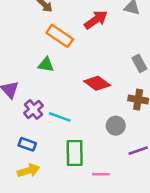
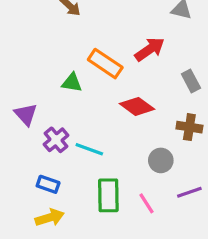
red arrow: (96, 20) -> (150, 49), moved
orange rectangle: (60, 36) -> (105, 64), moved
pink line: (101, 174) -> (147, 203), moved, turned 56

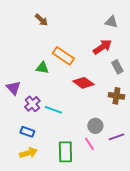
red arrow: (150, 49) -> (102, 47), moved
gray circle: (161, 160) -> (95, 126), moved
green rectangle: (108, 195) -> (65, 152), moved

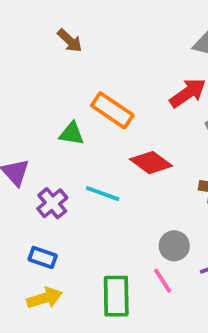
cyan line: (53, 110) -> (103, 194), moved

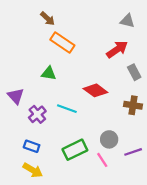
orange rectangle: (112, 110) -> (62, 43), moved
green rectangle: (116, 296) -> (75, 150), moved, turned 65
yellow arrow: (45, 298) -> (33, 170), turned 48

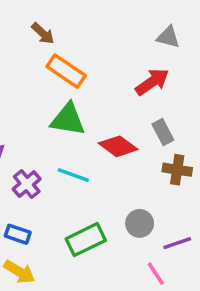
gray rectangle: (134, 72) -> (163, 132), moved
green triangle: (49, 73) -> (68, 119), moved, size x1.5
pink line: (102, 160) -> (156, 274), moved

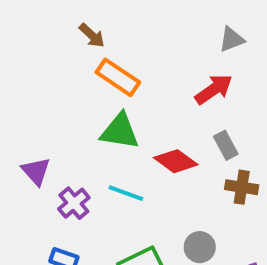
gray triangle: (168, 37) -> (232, 39), turned -35

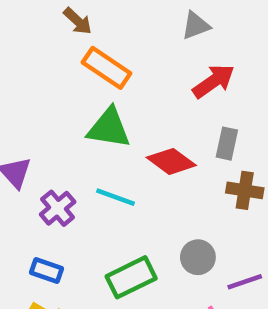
gray triangle: (232, 39) -> (196, 26), moved
gray rectangle: (226, 145) -> (227, 144), turned 40

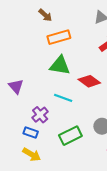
orange rectangle: (107, 68) -> (59, 37), turned -50
purple cross: (58, 208) -> (40, 115), moved

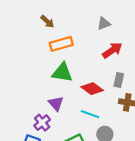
purple triangle: (16, 86) -> (56, 103), moved
cyan line: (63, 98) -> (90, 114), moved

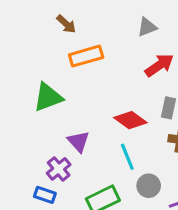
green triangle: (62, 73) -> (48, 97), moved, turned -30
cyan line: (90, 114) -> (127, 157), turned 48

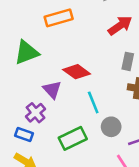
red diamond: (130, 120) -> (77, 72), moved

